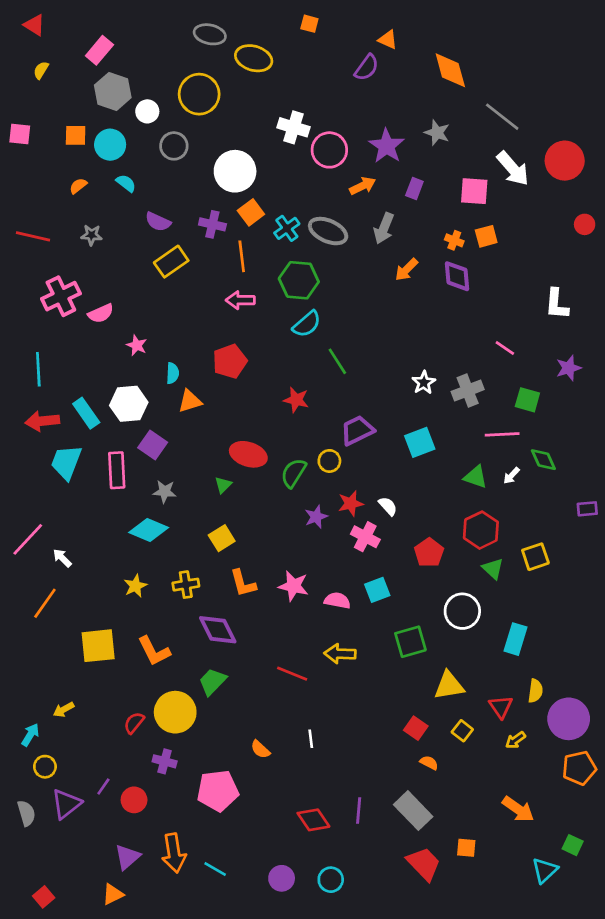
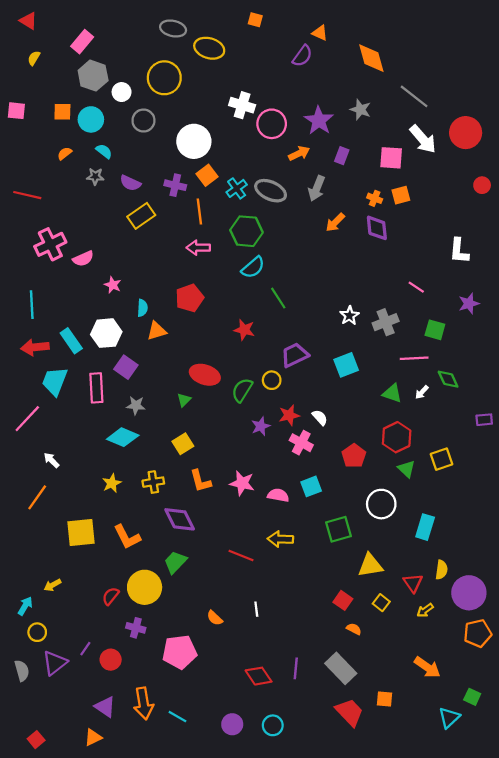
gray star: (91, 235) -> (95, 176), moved
pink line: (28, 539) -> (27, 419), moved
purple triangle: (127, 857) -> (105, 707), turned -45

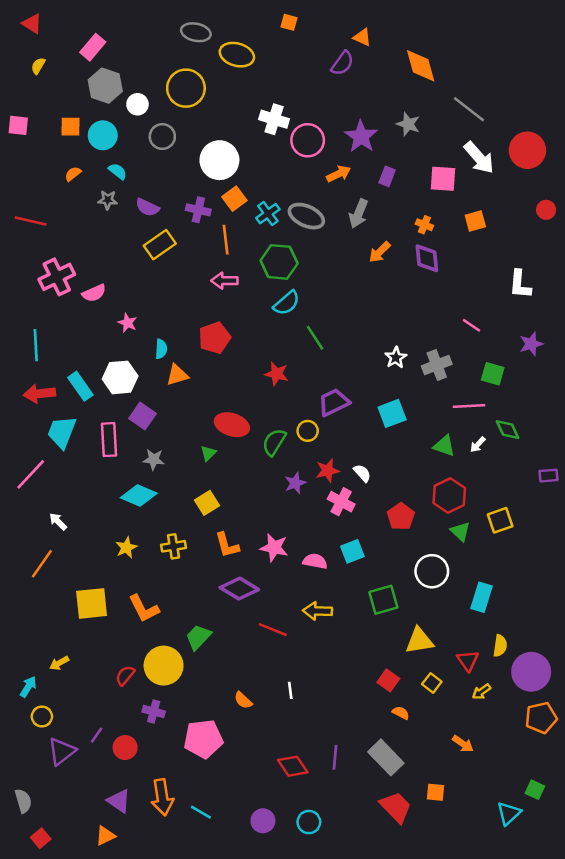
orange square: (401, 195) -> (475, 221), moved
purple diamond: (180, 519) -> (239, 589), moved, turned -32
orange arrow: (427, 667) -> (463, 744), moved, size x0.7
gray semicircle: (22, 671) -> (23, 801), moved

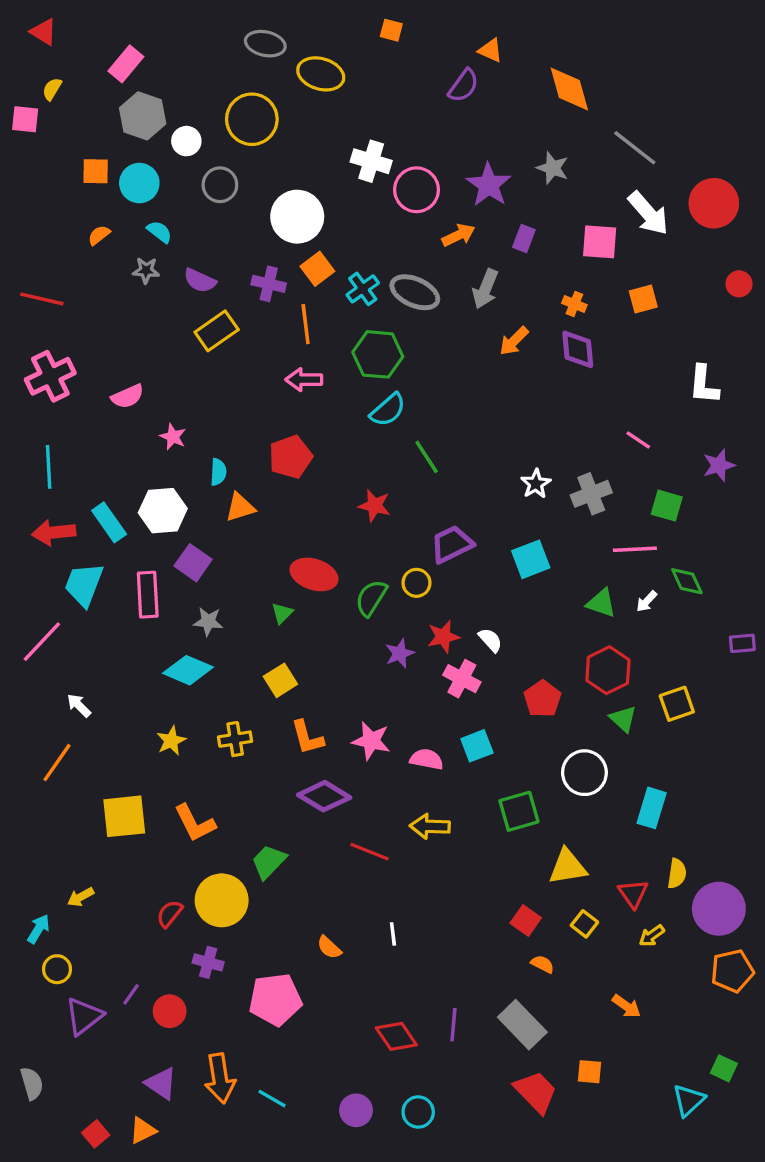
pink square: (18, 125) -> (25, 119), moved
pink cross: (57, 277) -> (50, 376), moved
red square: (41, 838) -> (96, 1134), moved

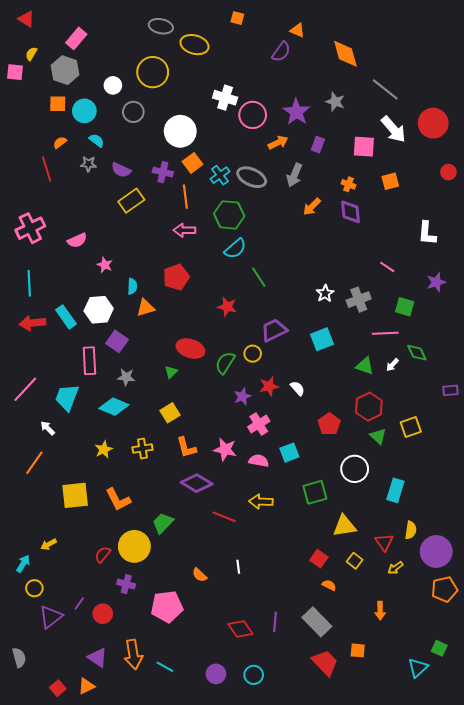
gray hexagon: (143, 116) -> (65, 70), moved
red line: (42, 299) -> (47, 169), moved, turned 60
cyan trapezoid: (84, 585) -> (67, 397), moved
pink cross: (462, 679) -> (259, 424), moved, turned 30
orange arrow: (626, 1006) -> (380, 611), turned 54

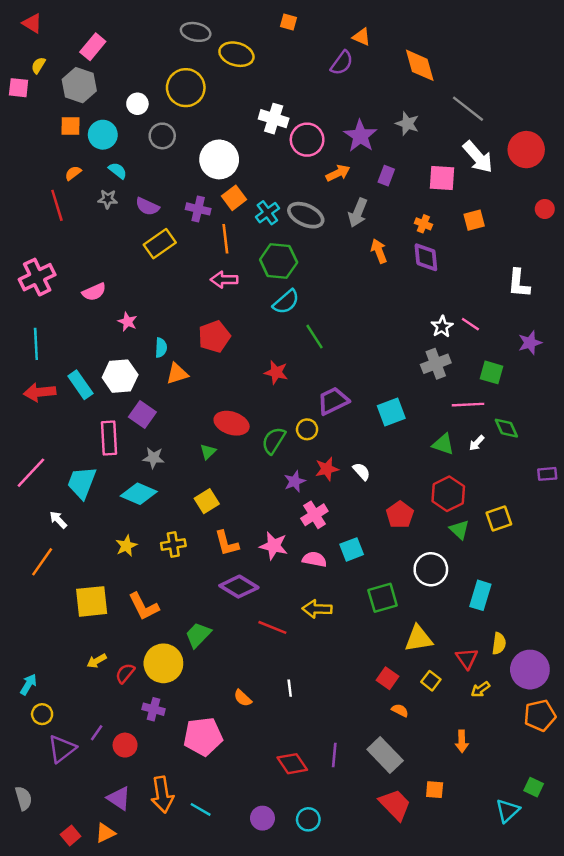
orange arrow: (312, 207) -> (379, 251), turned 114
white star: (325, 293) -> (442, 327), moved
yellow arrow: (49, 544) -> (97, 661), moved

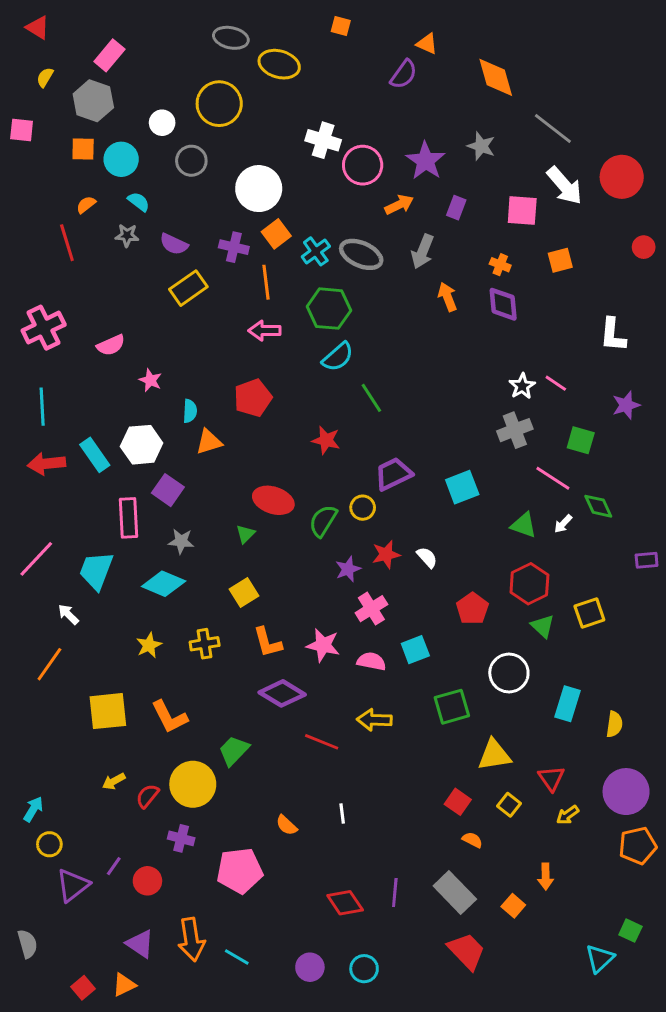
pink square: (19, 88) -> (22, 130), moved
pink line: (468, 405) -> (553, 478), turned 36
yellow semicircle: (499, 644) -> (614, 724), moved
orange square: (435, 790) -> (513, 906), moved, turned 36

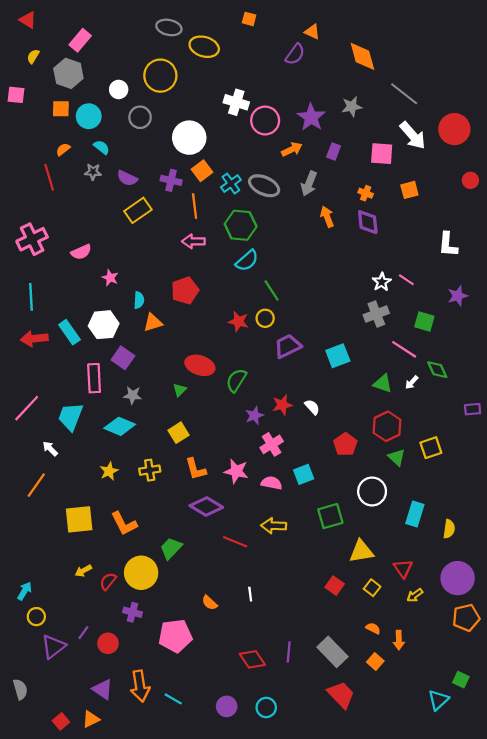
gray star: (481, 146) -> (352, 107), turned -30
yellow circle: (363, 508) -> (265, 318), moved
orange semicircle: (472, 840) -> (373, 628), moved

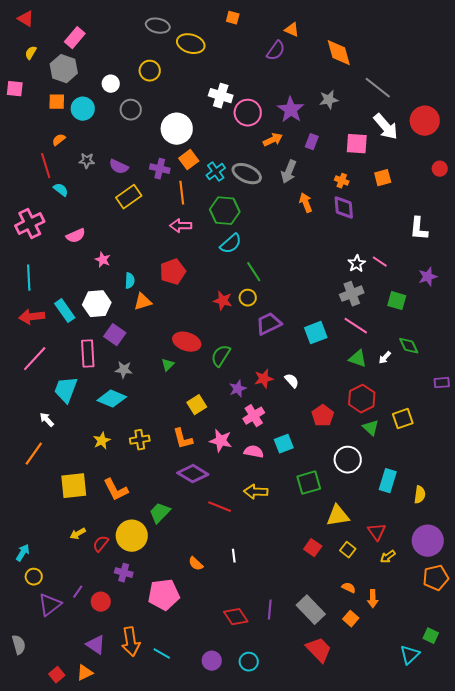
yellow circle: (160, 76) -> (150, 71), size x0.7
cyan semicircle: (102, 147) -> (61, 190), moved
pink line: (404, 349) -> (356, 326), moved
pink line: (27, 408) -> (35, 359), moved
yellow square: (179, 433) -> (197, 405), moved

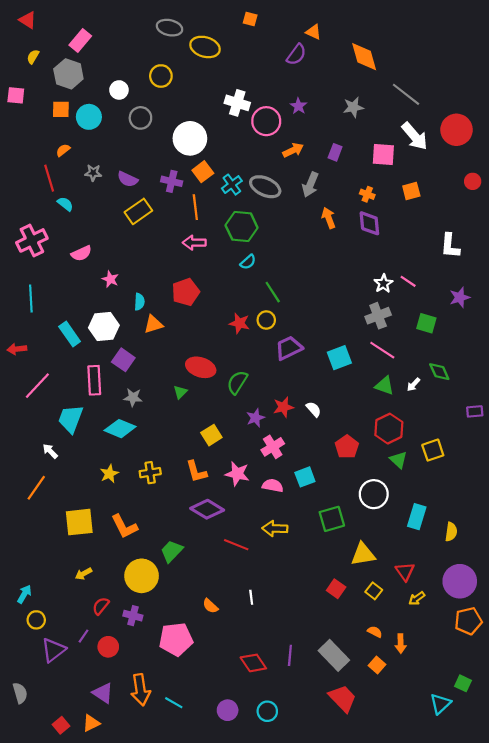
purple star: (291, 110) -> (298, 106), moved, size x0.6
cyan semicircle: (231, 244) -> (248, 262), size x0.7
red arrow: (32, 317) -> (17, 349), moved, size x0.7
red semicircle: (101, 544) -> (101, 606), moved

